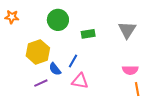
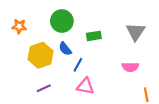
orange star: (12, 17) -> (19, 26), moved
blue semicircle: (55, 69) -> (65, 49), moved
pink semicircle: (130, 70) -> (130, 67), moved

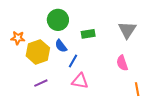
orange star: (19, 26) -> (18, 38), moved
pink semicircle: (130, 67) -> (122, 63), turned 70

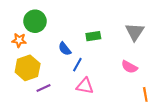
green circle: (58, 20) -> (35, 21), moved
yellow hexagon: (38, 52) -> (28, 68), moved
pink semicircle: (122, 63) -> (129, 67), turned -42

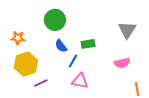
green circle: (35, 21) -> (55, 20), moved
green rectangle: (93, 36) -> (88, 44), moved
pink semicircle: (129, 67) -> (122, 63), turned -42

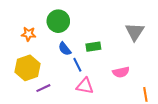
orange star: (18, 38) -> (29, 34), moved
blue line: (73, 61) -> (77, 65), turned -56
pink semicircle: (122, 63) -> (121, 72), moved

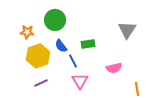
yellow hexagon: (27, 68) -> (38, 56), moved
pink triangle: (85, 86) -> (80, 81), turned 48

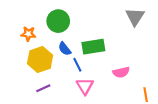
gray triangle: (127, 30) -> (135, 17), moved
green rectangle: (88, 44) -> (93, 47), size x1.5

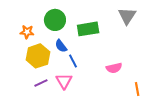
green rectangle: (93, 47) -> (88, 29), moved
pink triangle: (85, 86) -> (64, 81), moved

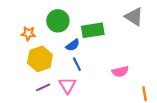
gray triangle: (127, 16) -> (134, 17), turned -30
blue semicircle: (61, 46) -> (73, 45), moved, turned -88

